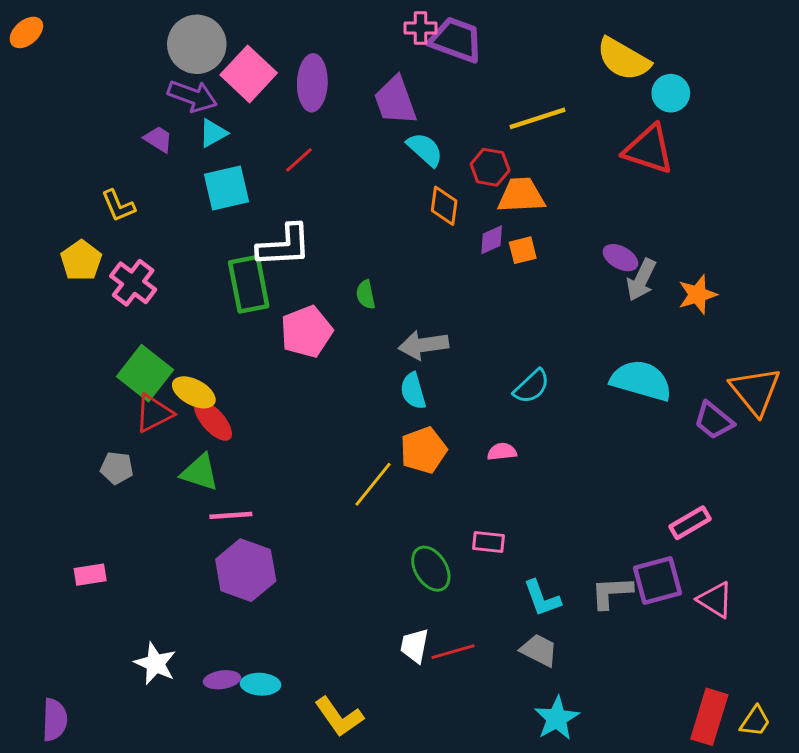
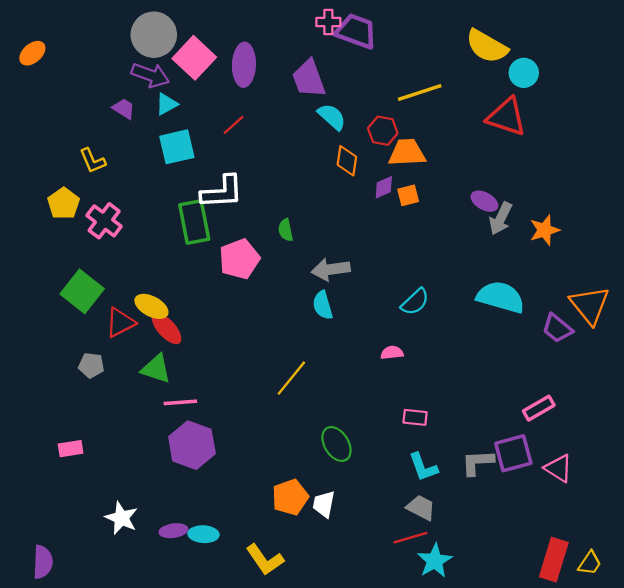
orange ellipse: (26, 32) -> (32, 53), moved
green square: (145, 373) -> (82, 291), moved
orange pentagon: (423, 450) -> (290, 497), moved
pink rectangle: (489, 542) -> (415, 417), moved
red line: (453, 652) -> (410, 538), moved

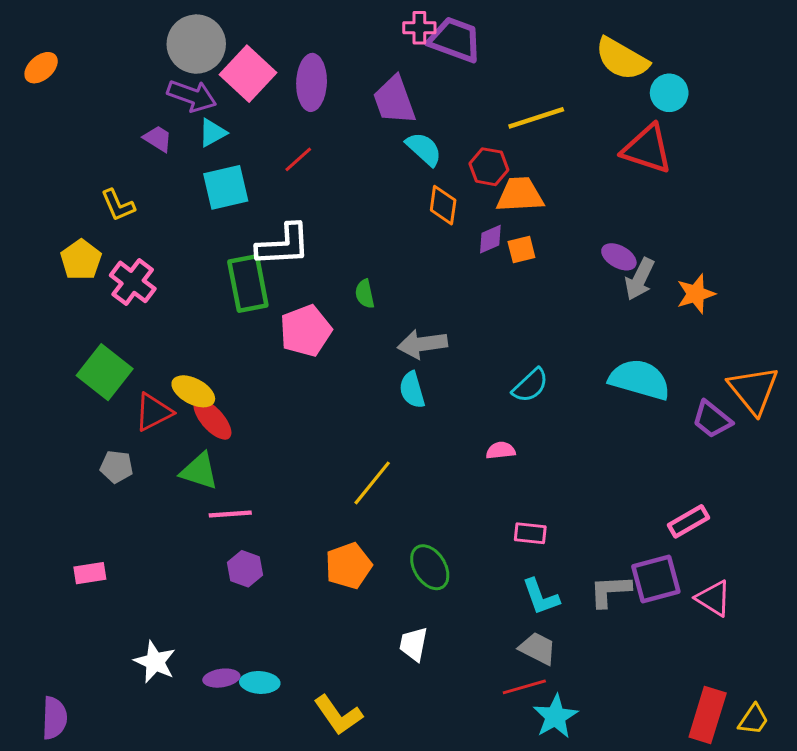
purple hexagon: (192, 445) -> (245, 569), size x0.6
orange pentagon: (290, 497) -> (348, 566), moved

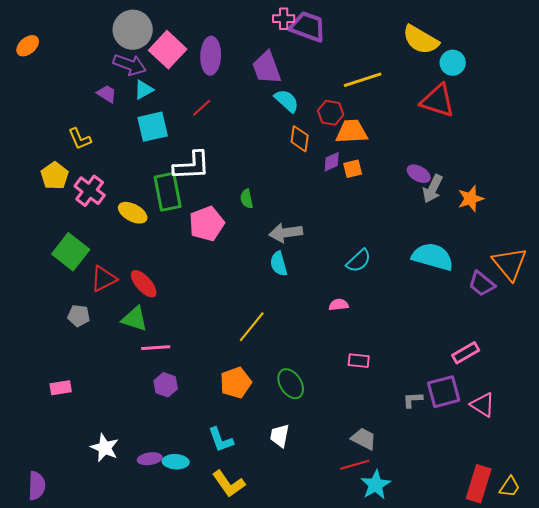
yellow ellipse: (193, 391) -> (133, 213), moved
gray L-shape: (610, 591) -> (413, 400), size x0.7
cyan L-shape: (541, 597) -> (221, 440), moved

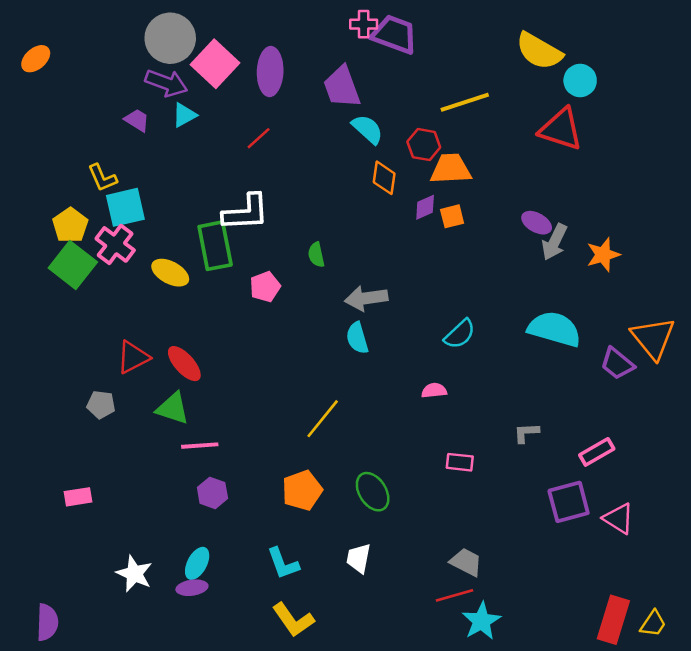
cyan square: (153, 127) -> (125, 207), moved
pink pentagon: (207, 224) -> (265, 287), size x0.7
green square: (71, 252) -> (73, 265), moved
gray L-shape: (413, 400) -> (526, 433), moved
cyan ellipse: (176, 462) -> (197, 563), moved, turned -65

